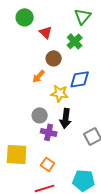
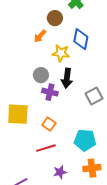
blue diamond: (80, 79) -> (81, 39), turned -70

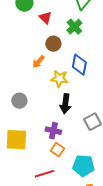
gray circle: (41, 75) -> (19, 101), moved
purple cross: (50, 92) -> (53, 131), moved
orange square: (49, 124) -> (57, 150), moved

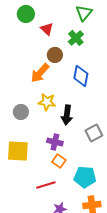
orange arrow: (38, 62) -> (40, 73), size x1.5
yellow star: (59, 79) -> (47, 102), moved

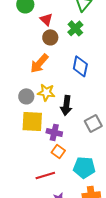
brown circle: (55, 55) -> (50, 37), moved
gray circle: (21, 112) -> (26, 96), moved
yellow square: (18, 151) -> (32, 121), moved

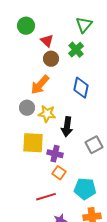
gray circle: (26, 96) -> (27, 108), moved

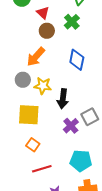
purple cross: (55, 154) -> (71, 126), moved, turned 35
orange square: (59, 173) -> (33, 145), moved

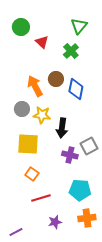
brown circle: (47, 31) -> (56, 79), moved
orange arrow: (36, 57) -> (35, 86), turned 110
purple cross: (71, 126) -> (70, 155), turned -35

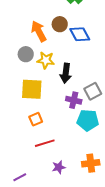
blue diamond: (76, 89) -> (80, 34), turned -40
orange square: (32, 174) -> (36, 119), turned 32
cyan pentagon: (80, 190) -> (88, 120), moved

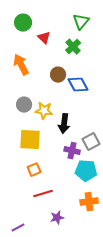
orange arrow: (39, 31) -> (21, 65), moved
orange cross: (91, 163) -> (89, 202), moved

